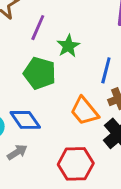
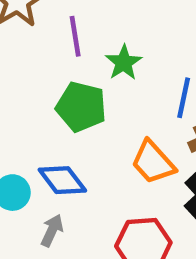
purple line: (38, 28) -> (75, 36), turned -30
gray arrow: (17, 152) -> (52, 230), turned -30

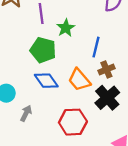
blue diamond: (62, 180) -> (46, 81), moved

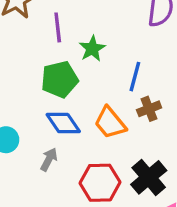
green pentagon: (43, 50) -> (60, 79), turned -30
black cross: (107, 98) -> (149, 177), moved
gray arrow: (26, 113) -> (49, 159), moved

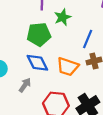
orange trapezoid: (110, 123) -> (68, 67), turned -40

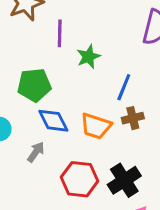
green pentagon: (39, 34) -> (34, 85), moved

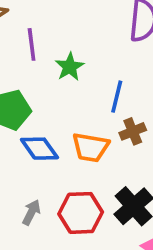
gray arrow: (36, 152) -> (31, 212), moved

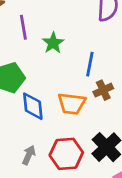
blue diamond: (39, 149) -> (33, 106), turned 32

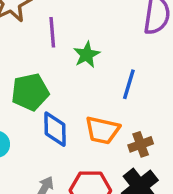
brown cross: (103, 90) -> (141, 144), moved

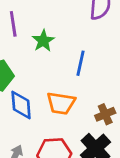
brown cross: (141, 144) -> (105, 114), moved

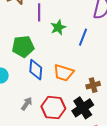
blue line: (81, 63) -> (83, 37), moved

